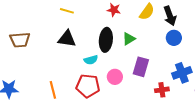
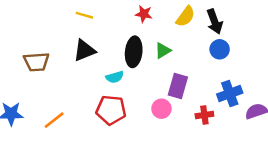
black triangle: (67, 39) -> (84, 51), turned -30
brown trapezoid: (20, 40) -> (36, 62), moved
pink circle: (115, 77) -> (161, 109), moved
orange line: (53, 90) -> (54, 120), moved, turned 66

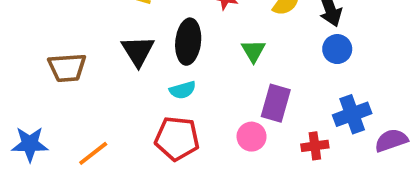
black triangle: (84, 51) -> (138, 51), turned -40
green triangle: (163, 51) -> (253, 51), turned -30
black ellipse: (134, 52) -> (188, 42), moved

